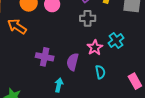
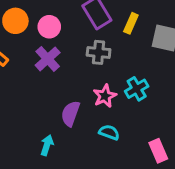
purple cross: (45, 57) -> (48, 59), moved, turned 30
cyan semicircle: (100, 72) -> (109, 132), turned -64

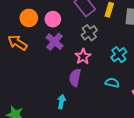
gray cross: (99, 52) -> (89, 33), turned -35
pink star: (105, 96) -> (83, 57), moved
cyan semicircle: (109, 132) -> (112, 83), moved

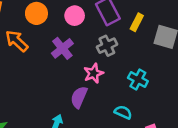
pink circle: (53, 19) -> (75, 16), moved
cyan cross: (119, 55) -> (138, 80), turned -35

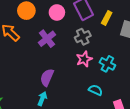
pink star: (94, 73) -> (84, 59), moved
purple semicircle: (79, 97) -> (47, 77), moved

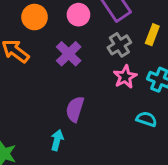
yellow rectangle: (107, 18) -> (152, 35), moved
cyan arrow: (42, 99) -> (57, 140), moved

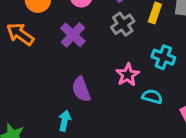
pink star: (125, 77) -> (128, 75), moved
purple semicircle: (75, 109) -> (81, 89), turned -35

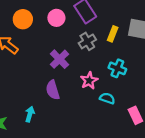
purple cross: (73, 35) -> (59, 59), moved
cyan arrow: (65, 121) -> (30, 114), moved

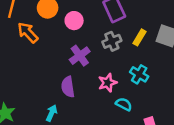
pink circle: (56, 18) -> (74, 21), moved
cyan arrow: (30, 114) -> (52, 113), moved

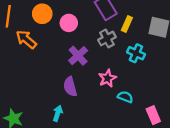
yellow rectangle: (140, 37) -> (127, 24), moved
cyan cross: (139, 74) -> (136, 53), moved

